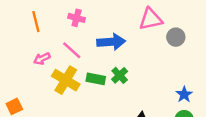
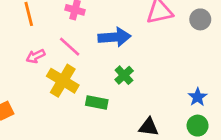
gray circle: (176, 37) -> (200, 19), moved
green rectangle: (96, 79) -> (97, 102), moved

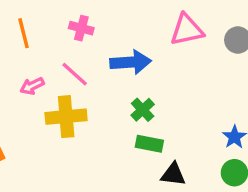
yellow cross: (63, 81) -> (66, 117), turned -36
green rectangle: (97, 102) -> (149, 144), moved

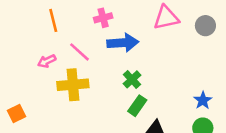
pink cross: (81, 28) -> (103, 18), moved, turned -30
orange line: (23, 33) -> (53, 20), moved
green rectangle: (149, 144) -> (137, 106), turned -66

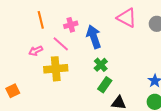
pink cross: (103, 18) -> (71, 25), moved
pink triangle: (166, 18) -> (127, 18), turned 40
blue arrow: (123, 43) -> (94, 37), turned -105

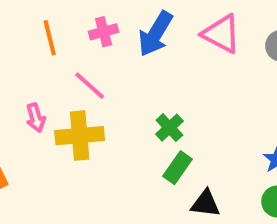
pink cross: (71, 25) -> (104, 32), moved
blue arrow: (94, 37) -> (155, 34), moved, turned -130
pink arrow: (36, 51) -> (36, 118), moved, turned -80

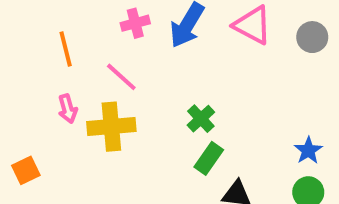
orange line: (50, 38) -> (66, 49), moved

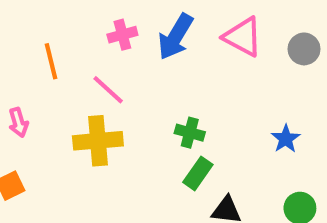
pink arrow: (68, 109) -> (18, 122), moved
green cross: (201, 119) -> (190, 133), turned -32
blue star: (308, 150) -> (286, 139), moved

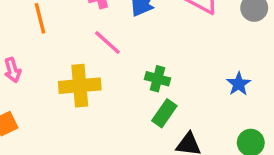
pink line: (108, 90) -> (107, 42), moved

